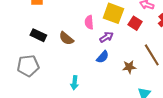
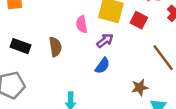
brown semicircle: (66, 38) -> (55, 47), turned -133
brown star: (129, 67) -> (140, 87), moved

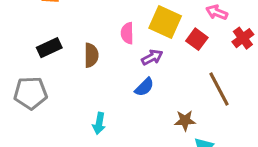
black rectangle: (20, 46) -> (49, 48), turned -54

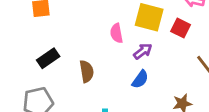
brown semicircle: (91, 55) -> (87, 71), moved

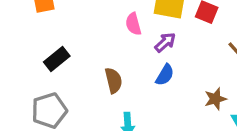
brown semicircle: (87, 71) -> (114, 80), moved

